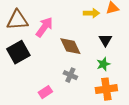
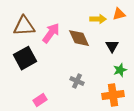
brown diamond: (70, 46) -> (79, 38), moved
green star: (103, 64) -> (120, 70), moved
pink rectangle: (45, 92) -> (40, 100), moved

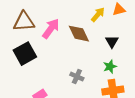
yellow arrow: (98, 19) -> (98, 15), turned -49
green star: (120, 70) -> (110, 67), moved

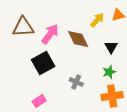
black square: (25, 54) -> (43, 63), moved

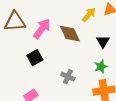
black square: (43, 63) -> (35, 58), size x0.7

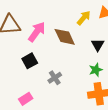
gray cross: (68, 77) -> (55, 78), moved, turned 32

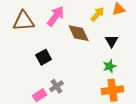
pink arrow: (37, 32) -> (56, 16), moved
gray cross: (55, 78) -> (57, 86), moved

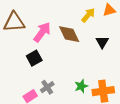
pink arrow: (56, 16) -> (42, 32), moved
green star: (110, 66) -> (81, 86), moved

